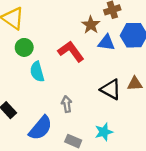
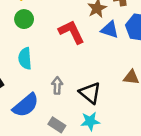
cyan semicircle: (37, 72) -> (25, 58), moved
black triangle: (111, 89) -> (90, 93), moved

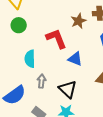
blue triangle: (110, 30) -> (75, 59), moved
cyan semicircle: (25, 58) -> (30, 59), moved

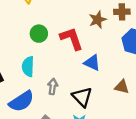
green circle: (19, 25) -> (39, 34), moved
cyan semicircle: (30, 59) -> (28, 67), moved

